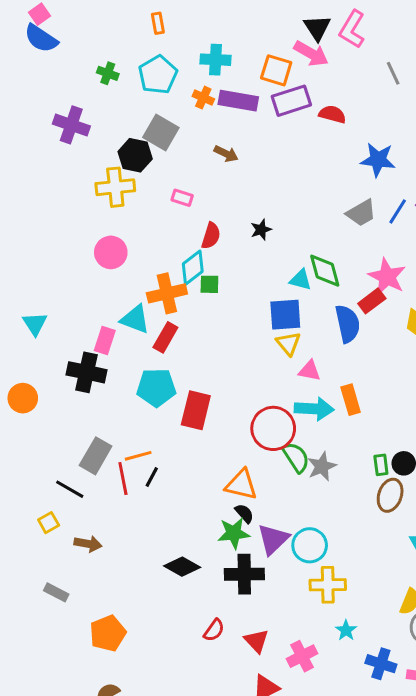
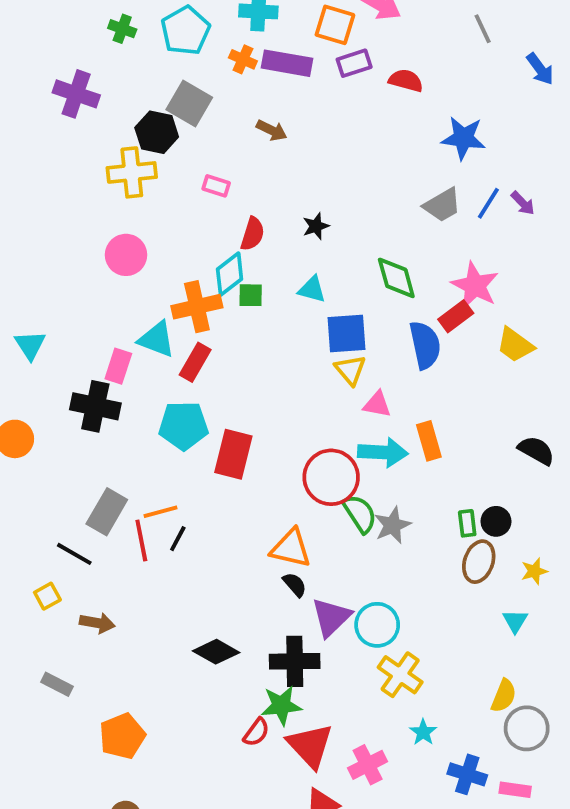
purple rectangle: (291, 101) -> (354, 63), size x0.7
cyan triangle: (301, 280) -> (312, 289), moved
green star: (234, 533) -> (281, 705), moved
yellow cross: (328, 585) -> (400, 675), turned 36
red triangle: (256, 641) -> (310, 746), size x1.5

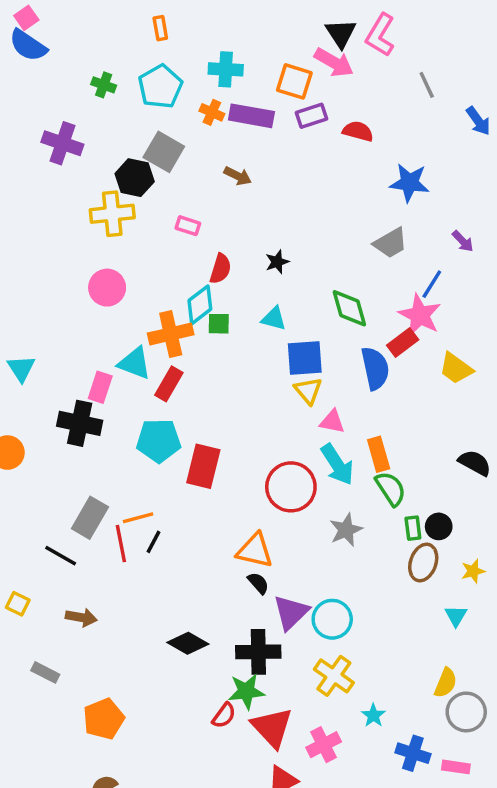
blue line: (488, 203) -> (432, 284), moved
cyan arrow: (383, 452) -> (337, 465), turned 54
green semicircle: (360, 514) -> (391, 489), moved
yellow square: (47, 596) -> (18, 604), moved, turned -35
yellow cross: (400, 675) -> (334, 676), moved

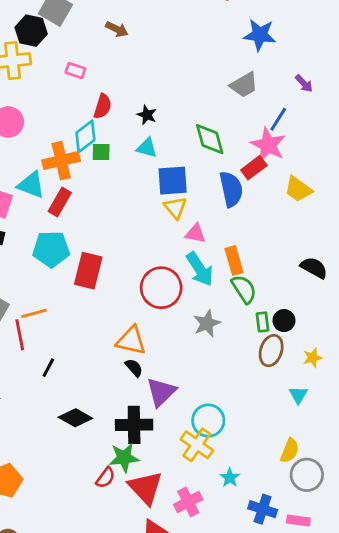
black star: (277, 262) -> (147, 115), moved, turned -30
black line: (153, 542) -> (48, 368), moved
cyan circle: (332, 619) -> (208, 421), moved

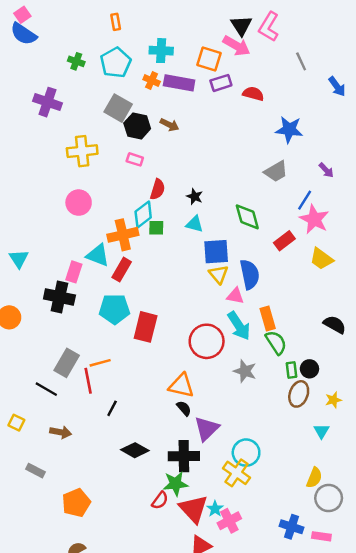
black hexagon: (31, 31) -> (137, 126), moved
pink star: (268, 145) -> (314, 219), moved
blue semicircle: (231, 189) -> (250, 274), moved
gray star: (207, 323) -> (245, 371), turned -30
cyan star: (230, 478) -> (215, 509), moved

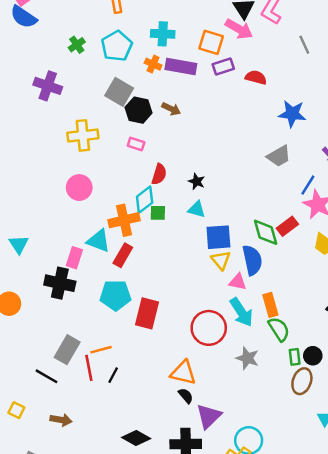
green cross: (76, 61) -> (77, 45), turned 35
green diamond: (247, 217) -> (266, 232), moved
black line: (112, 408) -> (113, 375), moved

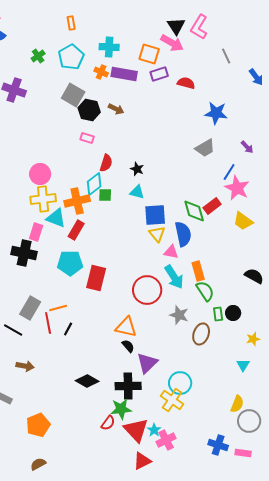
yellow cross: (83, 135) -> (43, 199), moved
brown ellipse: (302, 381) -> (201, 334), moved

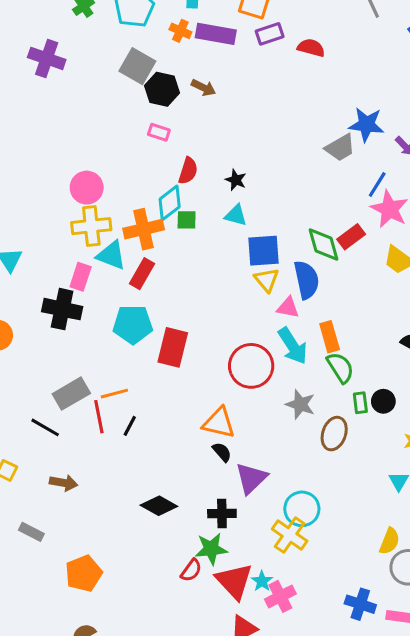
blue star: (216, 113) -> (366, 125), moved
gray rectangle: (30, 308) -> (71, 394), turned 30
black cross: (128, 386) -> (222, 513), size x0.7

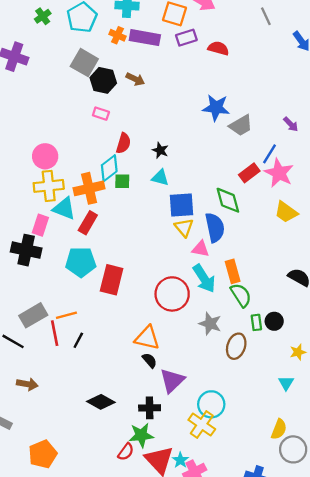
blue star: (366, 125) -> (216, 108), moved
red rectangle: (351, 237) -> (249, 173), moved

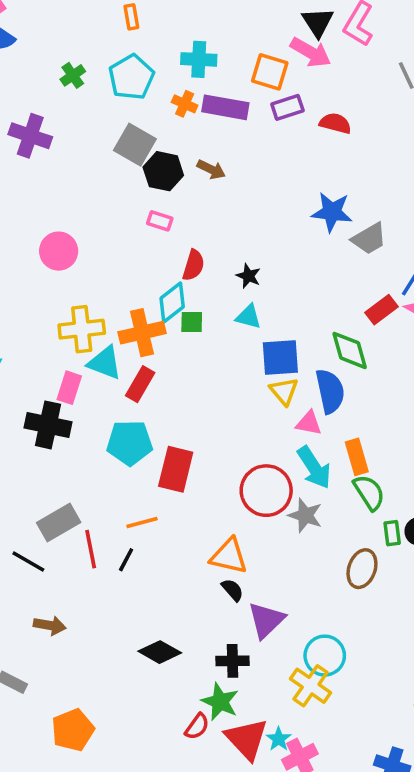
pink circle: (45, 156) -> (59, 251), moved
orange line: (66, 315) -> (142, 523), moved
gray star: (210, 324) -> (305, 515), moved
green star: (141, 435) -> (220, 702), turned 30

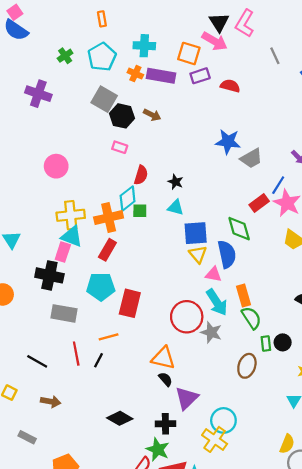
cyan triangle: (105, 363) -> (72, 236), moved
gray rectangle: (59, 523) -> (64, 313), moved, turned 40

